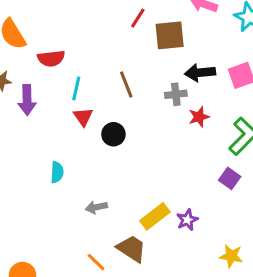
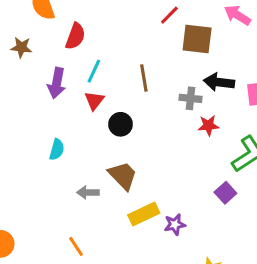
red semicircle: (51, 58) -> (75, 36), turned -76
purple arrow: (27, 100) -> (57, 83), moved
brown trapezoid: (132, 249) -> (123, 176), moved

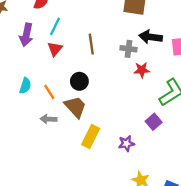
brown line: (144, 78) -> (91, 44), moved
black circle: (121, 124) -> (79, 81), moved
yellow rectangle: (144, 214) -> (91, 137), turned -40
purple star: (175, 224) -> (126, 143), moved
orange line: (76, 246) -> (49, 92), moved

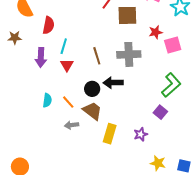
black arrow: (151, 37) -> (113, 83), moved
gray cross: (128, 49) -> (129, 54), size x1.6
red star: (142, 70) -> (156, 32), moved

